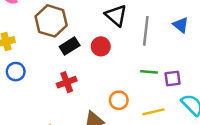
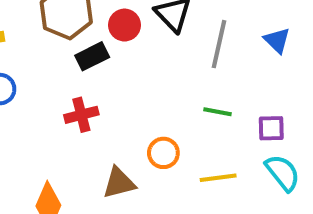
red circle: (101, 46) -> (125, 25), moved
purple square: (173, 78) -> (271, 128), moved

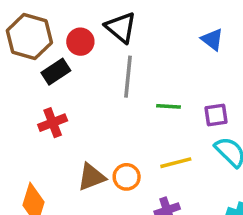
gray line: (219, 44) -> (128, 77), moved
orange circle: (163, 153) -> (127, 177), moved

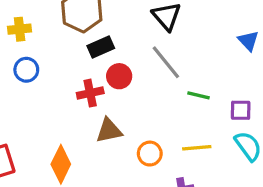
red circle: (80, 42) -> (119, 76), moved
gray line: (128, 77) -> (166, 62), turned -54
brown triangle: (91, 177) -> (109, 131), moved

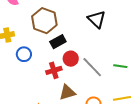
gray line: (166, 62) -> (92, 67), moved
blue circle: (26, 70) -> (24, 54), moved

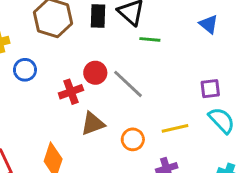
black rectangle: (58, 42) -> (98, 16), moved, turned -56
green line: (120, 66) -> (150, 39), moved

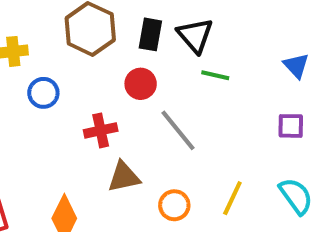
red circle: (95, 73) -> (141, 84), moved
purple square: (210, 89) -> (291, 126), moved
yellow line: (175, 128) -> (232, 198), turned -60

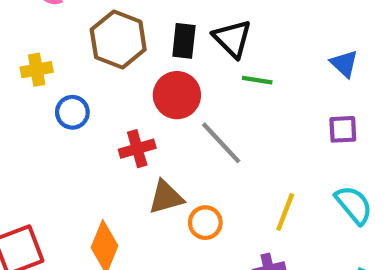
red circle: (141, 84) -> (177, 95), size x1.4
orange circle: (174, 205) -> (205, 223), moved

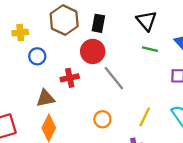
black triangle: (232, 39) -> (146, 21), moved
green line: (257, 80) -> (150, 49), moved
brown triangle: (166, 197) -> (45, 98), moved

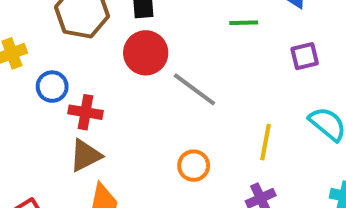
red cross: (70, 78) -> (85, 112), moved, turned 36

